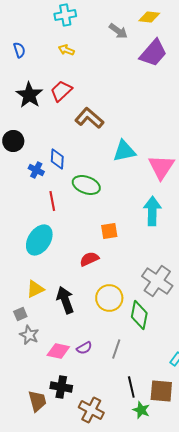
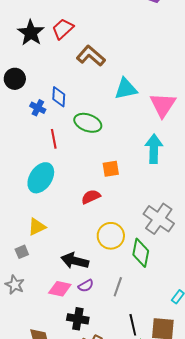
black arrow: (65, 300) -> (75, 261), moved, turned -56
gray star: (29, 335) -> (15, 285), moved
black cross: (61, 387) -> (78, 319), moved

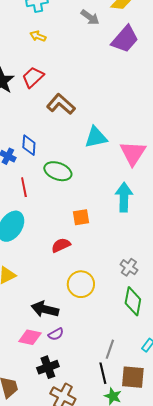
gray cross: (159, 219) -> (129, 267), size x0.6
green diamond: (141, 253) -> (133, 301), moved
gray line: (118, 287) -> (110, 349), moved
black cross: (78, 319) -> (48, 367), turned -30

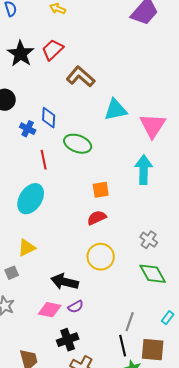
red semicircle: (61, 245) -> (97, 218), moved
green diamond: (133, 301) -> (153, 274), turned -40

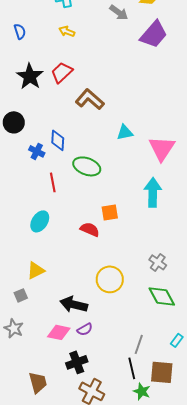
cyan triangle: (116, 110) -> (125, 132), size x0.7
cyan ellipse: (31, 199) -> (40, 221), size x0.7
red semicircle: (97, 218) -> (90, 229), moved, turned 48

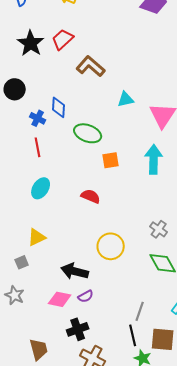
red line: (53, 182) -> (38, 147), moved
orange square: (110, 212) -> (111, 160), moved

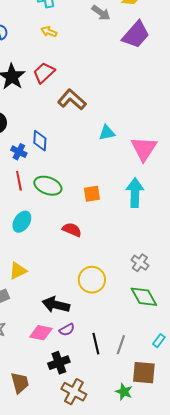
green ellipse: (88, 133) -> (48, 186), moved
black line: (133, 335) -> (96, 344), moved

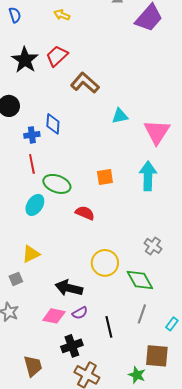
blue cross: (19, 152) -> (32, 135), turned -35
green ellipse: (48, 186) -> (57, 184), moved
green diamond: (144, 297) -> (140, 280), moved
gray line: (121, 345) -> (142, 314), moved

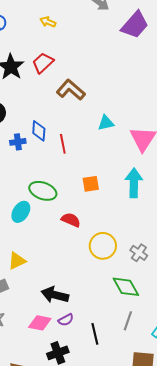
red line: (32, 164) -> (63, 144), moved
yellow circle: (105, 263) -> (103, 246), moved

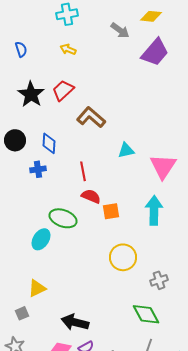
blue diamond: (39, 131) -> (49, 143), moved
red semicircle: (71, 220) -> (91, 196), moved
yellow circle: (103, 246) -> (123, 257), moved
gray cross: (139, 253) -> (159, 280), turned 36

